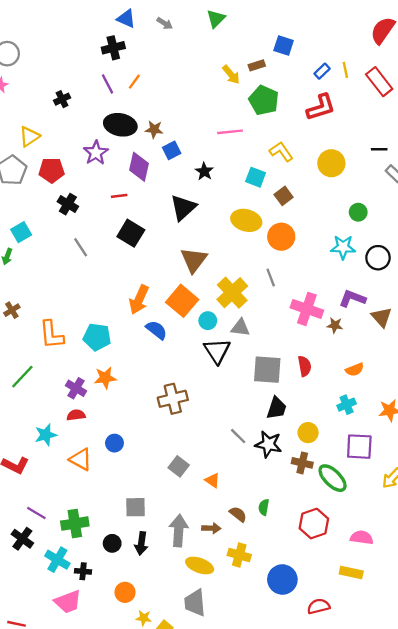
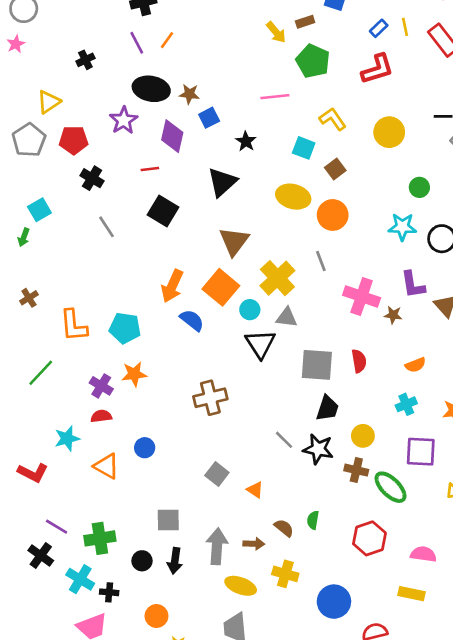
purple L-shape: (352, 298) -> (413, 285), turned -120

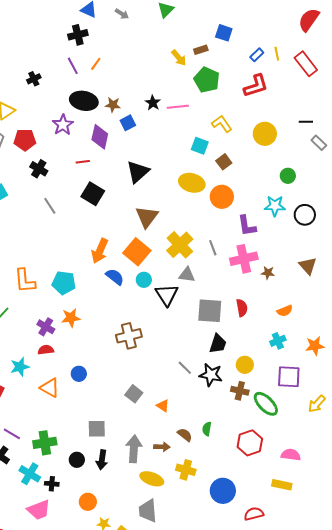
black star: (246, 141) -> (153, 103), moved
gray line: (321, 261) -> (213, 248), moved
purple L-shape: (413, 285) -> (247, 226), moved
pink cross: (362, 297) -> (244, 259), turned -32
cyan circle: (250, 310) -> (144, 280), moved

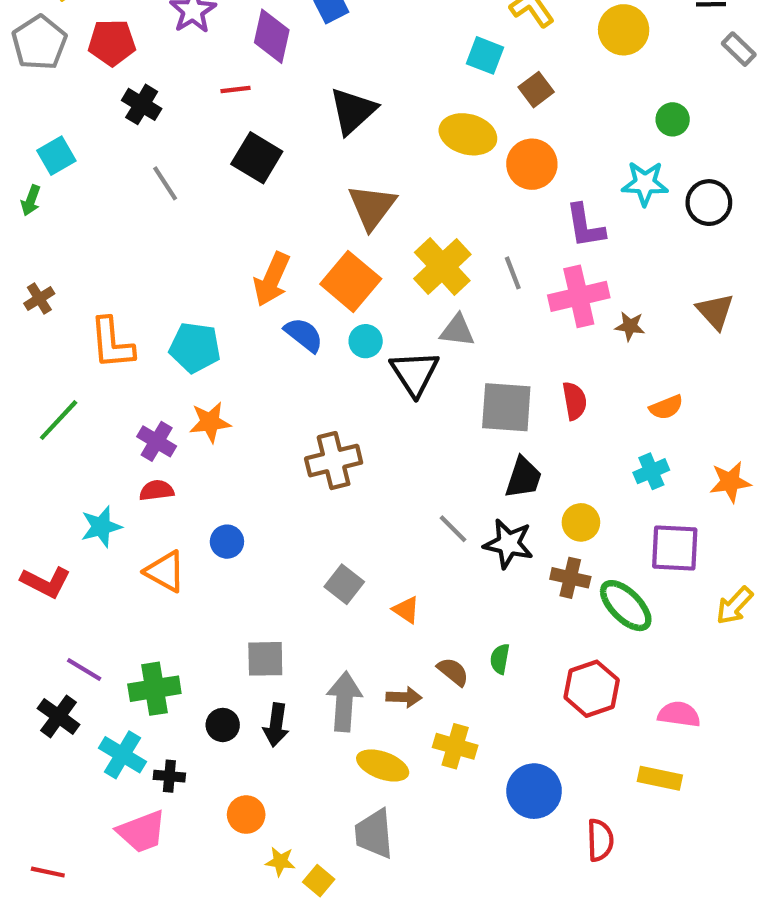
red semicircle: (254, 514) -> (600, 840), turned 102

